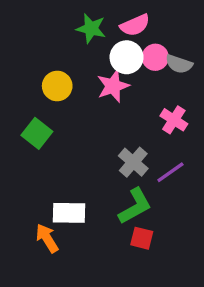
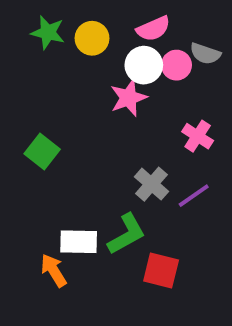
green star: (91, 29) -> (48, 32), moved
gray semicircle: (179, 64) -> (205, 54), moved
yellow circle: (57, 86) -> (92, 38), moved
green L-shape: (135, 206) -> (127, 234), moved
red square: (142, 238) -> (161, 270), size x1.4

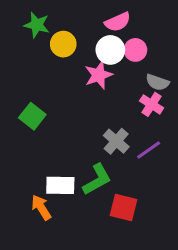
yellow circle: (92, 38) -> (63, 44), moved
gray semicircle: (205, 54) -> (157, 82), moved

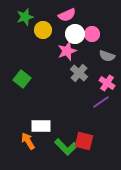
pink semicircle: (118, 22) -> (67, 15), moved
green star: (37, 25) -> (25, 17), turned -30
pink cross: (152, 104) -> (107, 83), moved
gray cross: (116, 141) -> (79, 73), moved
green L-shape: (97, 179) -> (66, 147), moved, turned 75

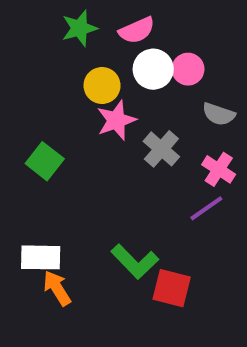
green star: (25, 17) -> (79, 28), moved
yellow circle: (43, 30) -> (102, 85), moved
pink star: (67, 51) -> (116, 120), moved
white rectangle: (41, 126) -> (41, 257), moved
green L-shape: (66, 147) -> (135, 262), moved

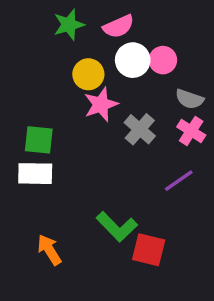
green square: (45, 161) -> (39, 140), turned -32
pink cross: (219, 169) -> (191, 131), moved
white rectangle: (41, 257) -> (35, 174), moved

